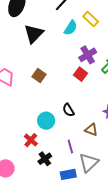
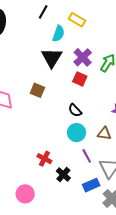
black triangle: (34, 34) -> (52, 58), moved
black semicircle: (68, 110) -> (75, 110), moved
cyan circle: (46, 121) -> (76, 133), moved

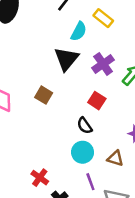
red square: (80, 79) -> (97, 101), moved

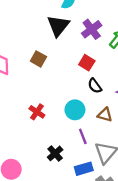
black semicircle: (85, 126) -> (95, 86), moved
red cross: (40, 178) -> (37, 112), moved

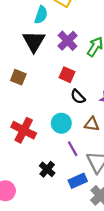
red cross: (37, 112) -> (24, 130), size x1.5

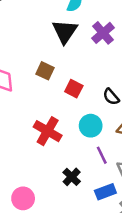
red square: (67, 75) -> (74, 89), moved

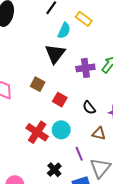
purple cross: (103, 33) -> (85, 68), moved, turned 30
cyan circle: (91, 126) -> (61, 130), moved

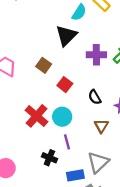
brown triangle: (99, 134) -> (101, 126), turned 40
purple line: (79, 154) -> (67, 142), moved
black cross: (54, 170) -> (49, 158), turned -32

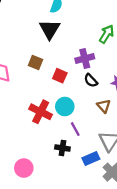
purple cross: (96, 55) -> (85, 58), moved

